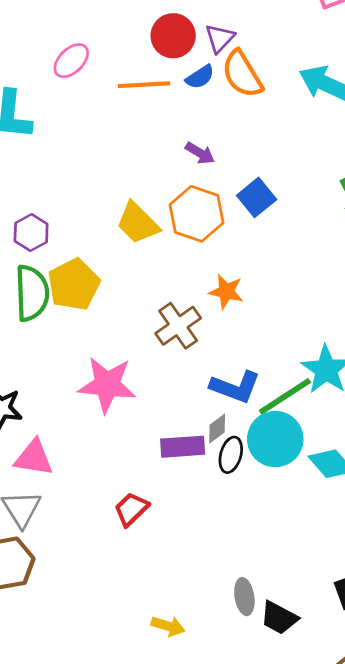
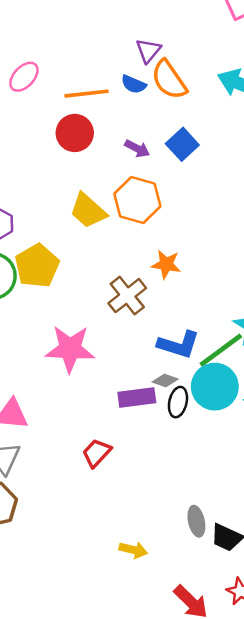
red circle: (173, 36) -> (75, 133), moved
blue semicircle: (200, 77) -> (134, 84), turned 60
blue square: (257, 197) -> (182, 144), moved
gray diamond: (217, 429) -> (165, 381), turned 60

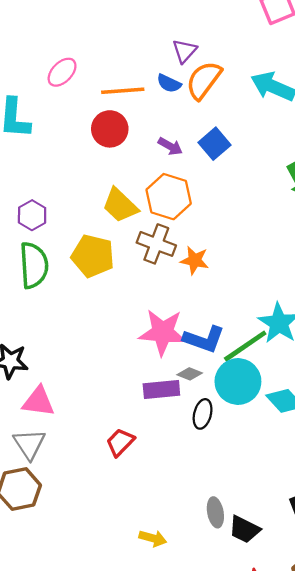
orange semicircle: (169, 80) -> (204, 80), turned 69
yellow pentagon: (37, 266) -> (93, 256), moved, turned -30
brown cross: (127, 296) -> (156, 244), moved, turned -33
pink star: (70, 349) -> (163, 332), moved
black ellipse: (178, 402) -> (203, 414), moved

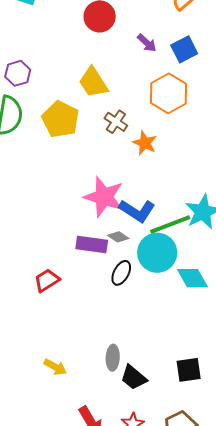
orange hexagon: (169, 197) -> (168, 93), moved
brown cross: (156, 244) -> (116, 122), size x0.7

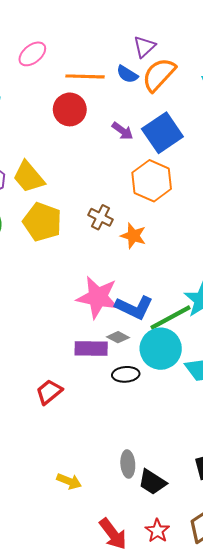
blue square: (184, 49) -> (162, 133), size x1.4
yellow trapezoid: (93, 82) -> (29, 177), moved
black ellipse: (121, 273) -> (126, 374), turned 65

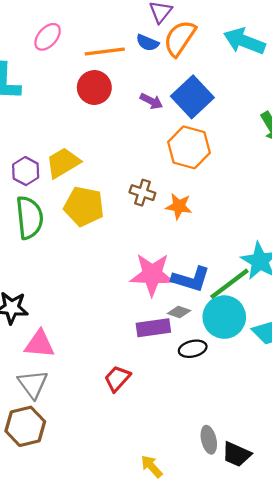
yellow trapezoid: (29, 177) -> (63, 163), turned 108
yellow arrow: (69, 481) -> (152, 466), turned -145

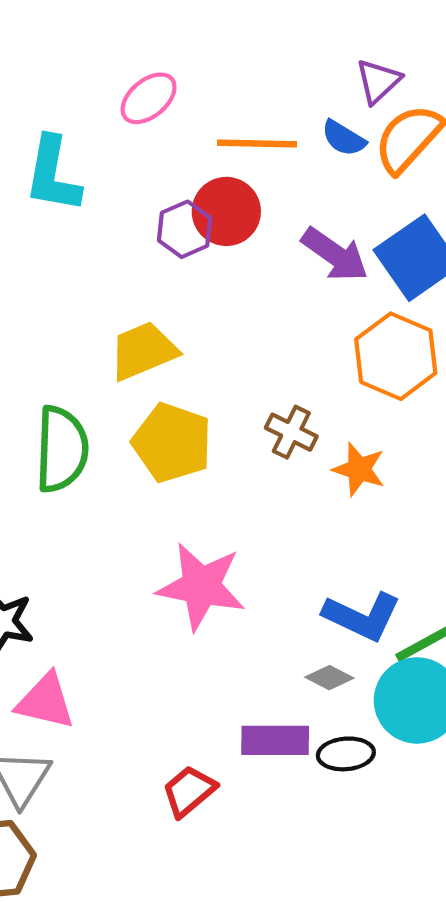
purple arrow: (151, 101) -> (335, 254), size x1.5
purple hexagon: (26, 171) -> (185, 229), moved
pink star: (152, 274) -> (201, 586), moved
purple rectangle: (153, 328) -> (275, 740), moved

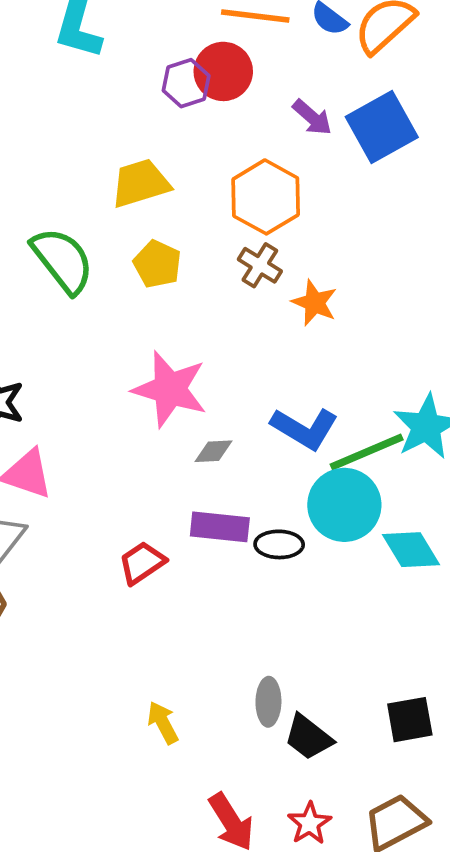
purple arrow: (335, 254) -> (312, 117), size x0.7
orange hexagon: (396, 356) -> (266, 197), moved
yellow pentagon: (172, 443) -> (157, 264), size x0.7
green semicircle: (62, 449) -> (63, 260), turned -46
gray diamond: (329, 678) -> (214, 451), moved, turned -36

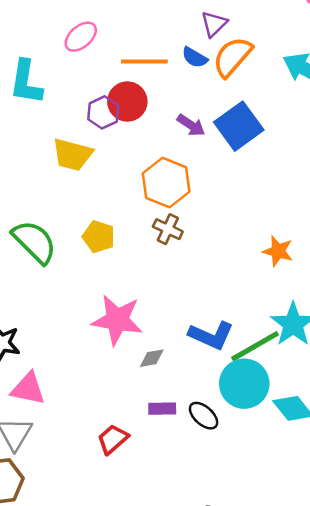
yellow trapezoid: (140, 183) -> (72, 155), moved, turned -141
orange star: (314, 303) -> (278, 251), moved
purple rectangle: (220, 527) -> (162, 409), size x0.7
black ellipse: (279, 544) -> (204, 416), turned 48

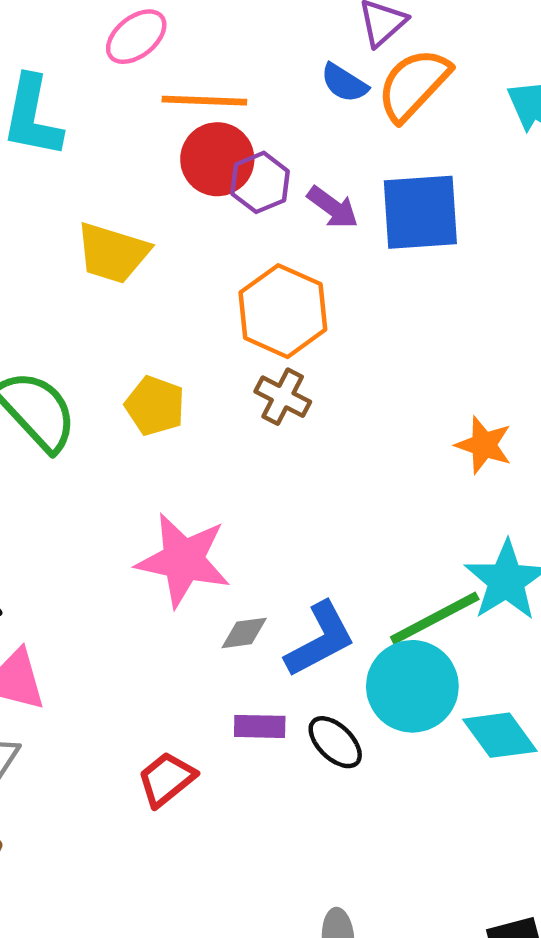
orange line: (144, 62) -> (204, 101), moved
purple hexagon: (103, 112) -> (260, 182), moved
blue square: (239, 126) -> (420, 212), turned 30
blue L-shape: (211, 335) -> (320, 640), moved, turned -54

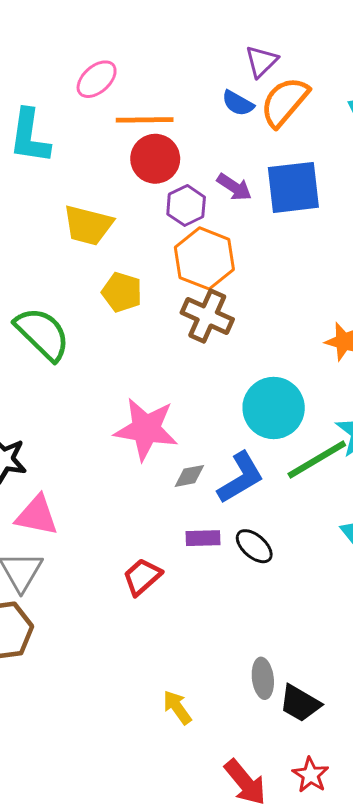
purple hexagon: (260, 182) -> (186, 206), moved
brown cross: (283, 397) -> (207, 316), size x1.4
yellow pentagon: (155, 406) -> (122, 292), moved
cyan circle: (412, 686) -> (274, 408), moved

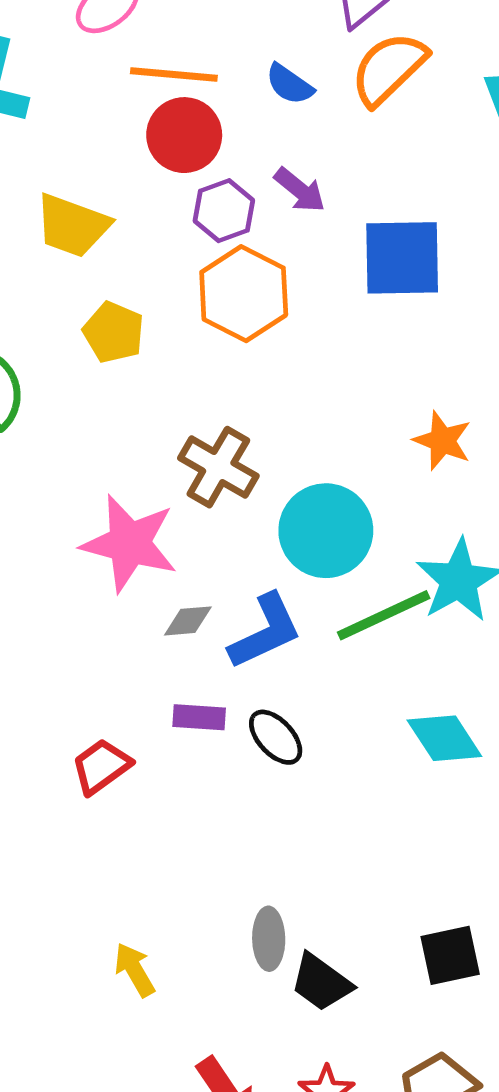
blue semicircle: (238, 103) -> (289, 84), moved
blue square: (293, 187) -> (402, 258), moved
brown cross: (207, 316) -> (218, 467), moved

